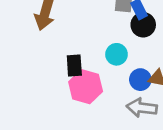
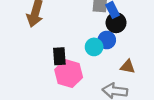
blue circle: (140, 80) -> (107, 40), moved

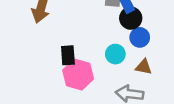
blue circle: (107, 40) -> (140, 37), moved
cyan circle: (94, 47) -> (115, 54), moved

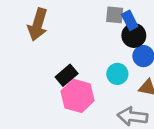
black rectangle: (68, 55) -> (67, 75), turned 54

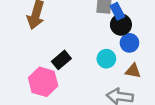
pink hexagon: (78, 96) -> (43, 82), moved

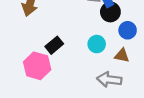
blue circle: (129, 43) -> (128, 30), moved

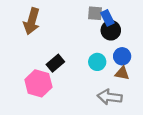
blue circle: (128, 30) -> (122, 56), moved

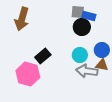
blue rectangle: (107, 18) -> (89, 16), turned -48
black circle: (111, 30) -> (82, 27), moved
gray arrow: (110, 97) -> (87, 71), moved

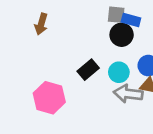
brown arrow: (22, 19) -> (41, 24), size x0.7
black rectangle: (43, 56) -> (88, 70), moved

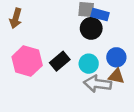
pink hexagon: (49, 98) -> (27, 61), moved

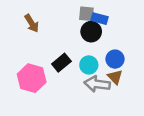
brown arrow: (16, 18) -> (32, 23), moved, turned -48
pink hexagon: (27, 61) -> (32, 78), moved
brown triangle: (116, 76) -> (115, 77), turned 35

